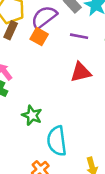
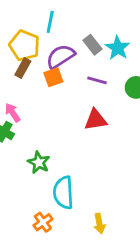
orange square: (39, 37) -> (53, 77), turned 36

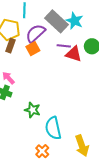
gray rectangle: (92, 45) -> (57, 21), size x1.6
red triangle: (96, 120) -> (74, 54), moved, turned 36
yellow arrow: (99, 223) -> (82, 146), size x1.5

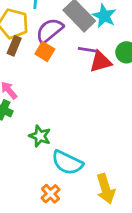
orange square: (33, 49) -> (45, 51), turned -32
red triangle: (74, 54) -> (101, 62), turned -36
cyan semicircle: (53, 128) -> (67, 163), turned -55

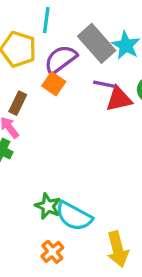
brown rectangle: (14, 46) -> (18, 103), moved
green star: (40, 136) -> (48, 206), moved

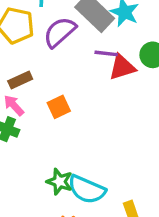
orange square: (54, 84) -> (59, 107), moved, turned 35
brown rectangle: (18, 103) -> (20, 80), turned 45

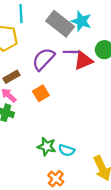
purple semicircle: (60, 32) -> (43, 59), moved
cyan semicircle: (87, 189) -> (67, 150), size x0.6

